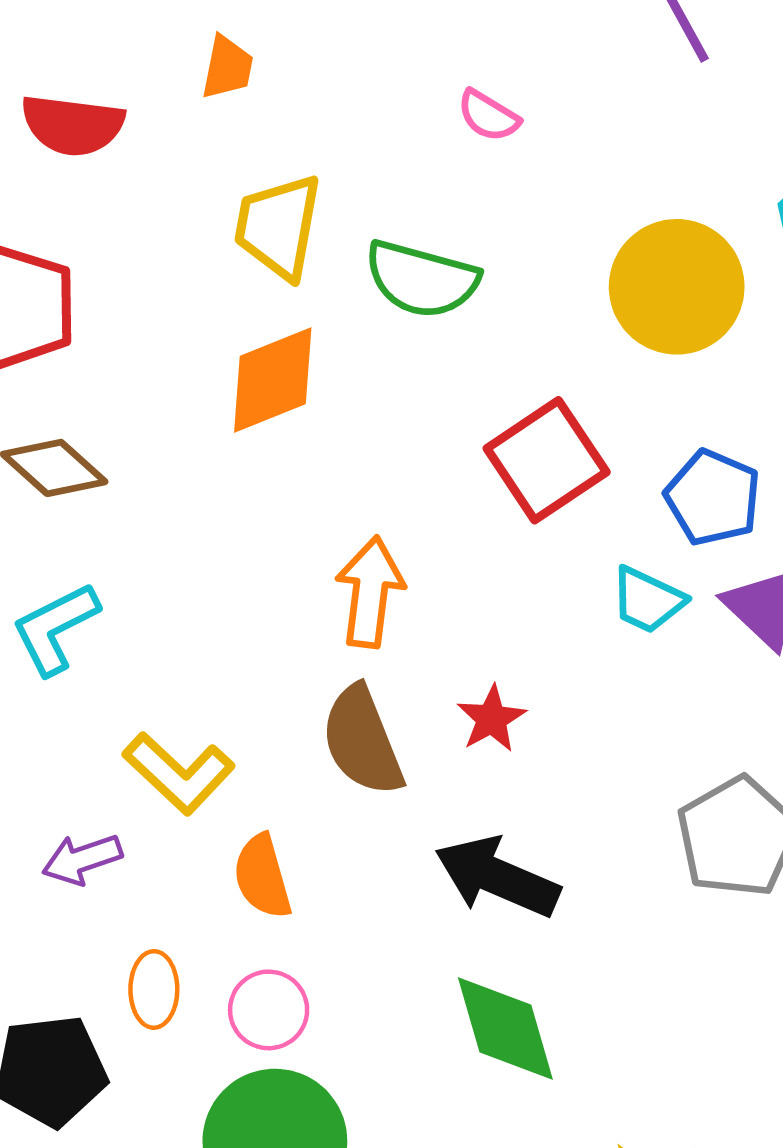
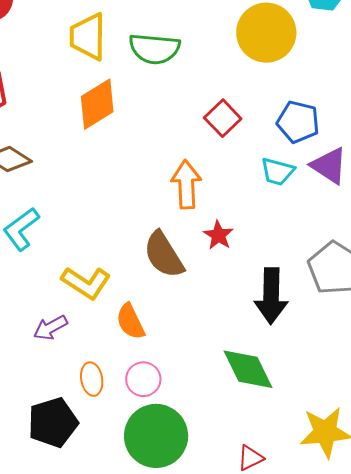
red square: (547, 460) -> (223, 118), size x0.7
orange arrow: (370, 592) -> (186, 184), moved
black arrow: (497, 877) -> (271, 296), moved, turned -102

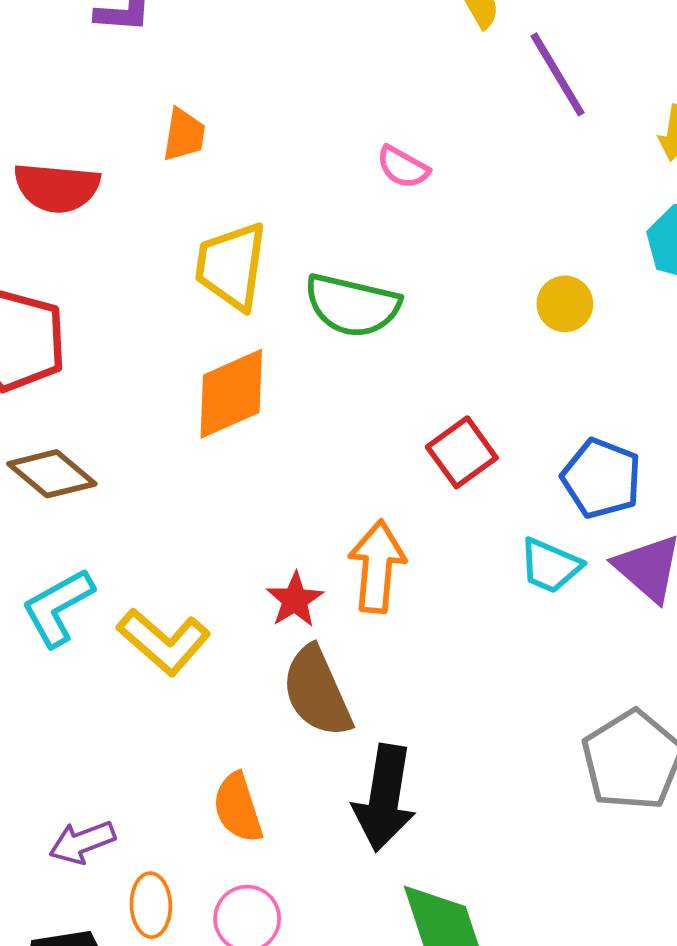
yellow circle: (266, 33) -> (565, 304), size x0.5
red star: (218, 235) -> (295, 600), moved
yellow L-shape: (86, 283) -> (164, 641), moved
black arrow: (271, 296) -> (384, 798), moved
purple arrow: (50, 328) -> (82, 842), moved

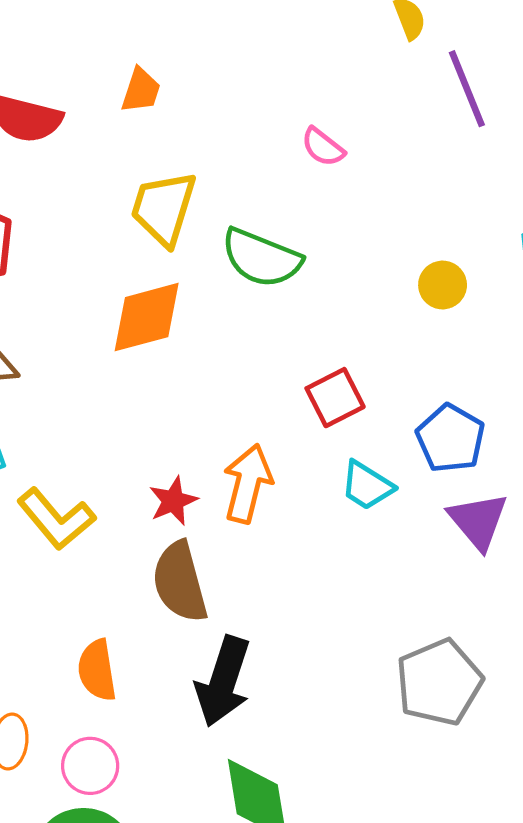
cyan trapezoid: (550, 566) -> (367, 486), moved

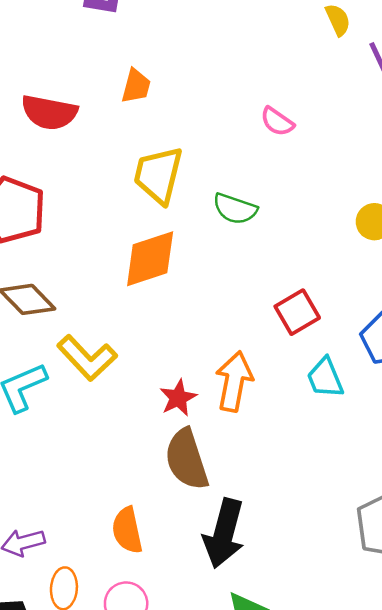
green semicircle: (261, 258) -> (235, 209), size x0.7
cyan trapezoid: (367, 486) -> (325, 378), turned 39
yellow L-shape: (56, 519) -> (87, 358), moved

